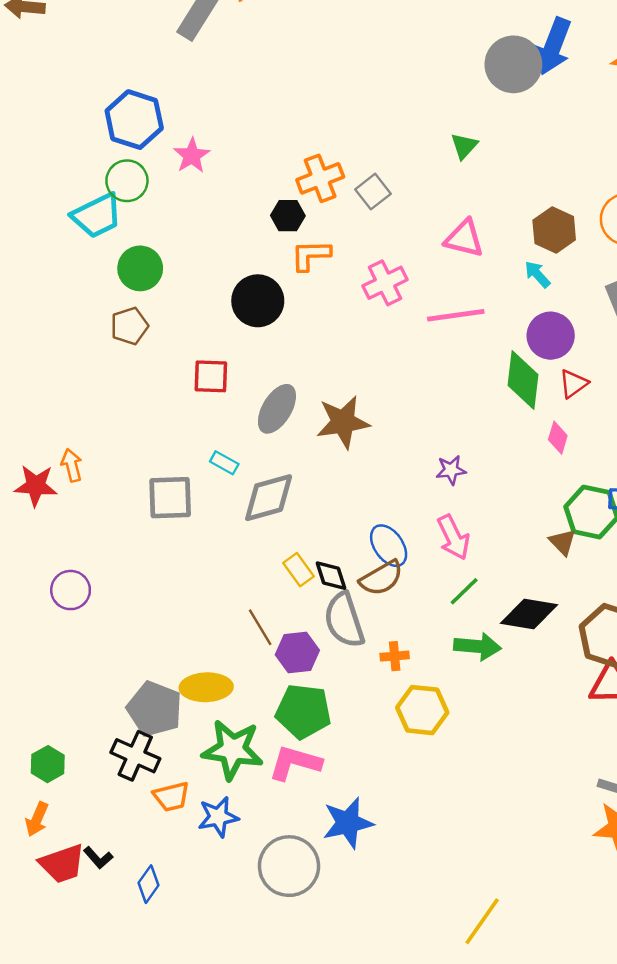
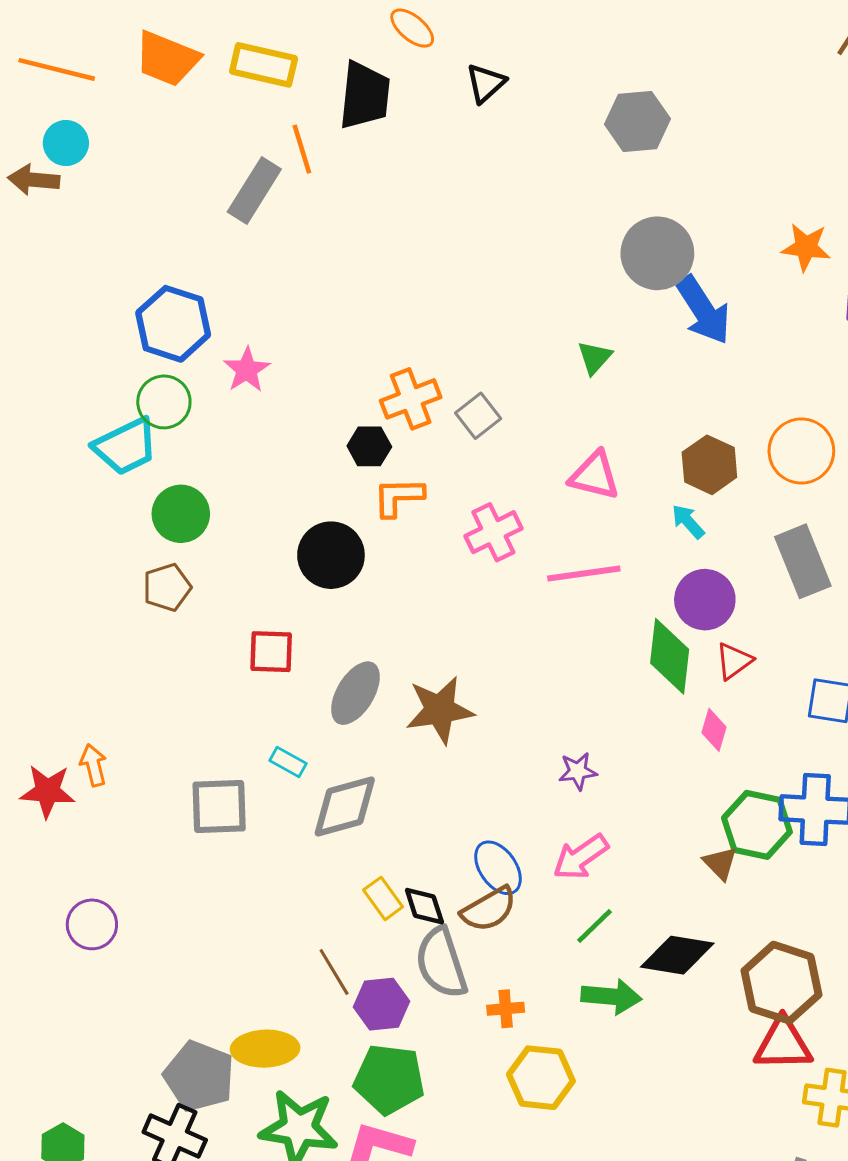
blue arrow: (553, 46) -> (703, 310), moved, turned -54
pink arrow: (453, 537) -> (581, 857), turned 81

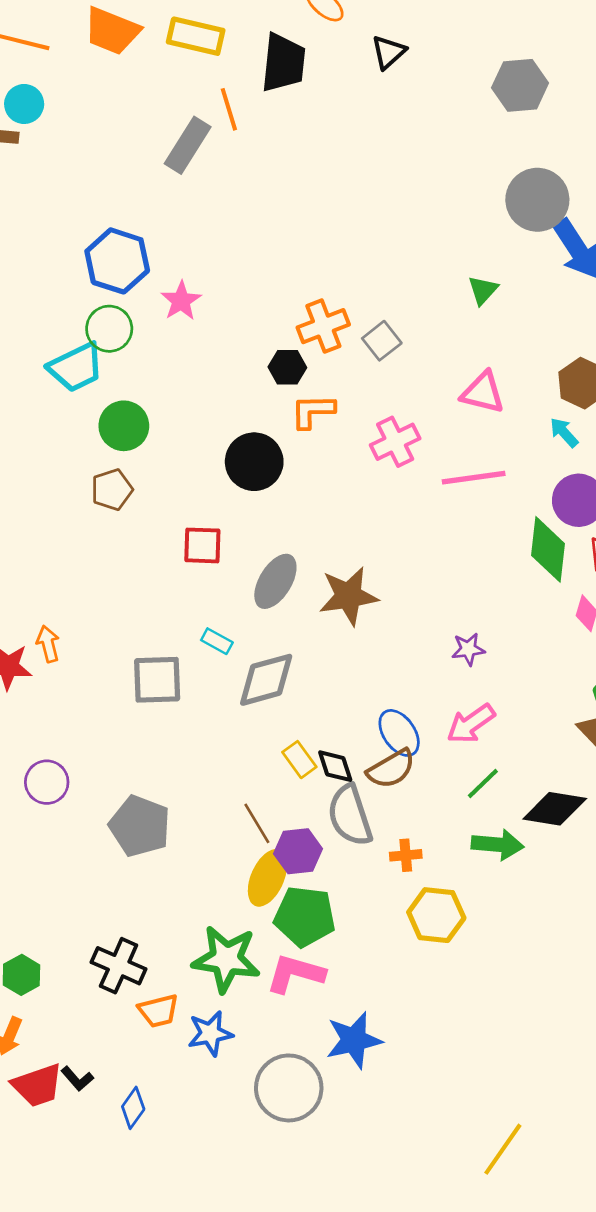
yellow ellipse: (265, 1049) -> (267, 878), moved, turned -64
gray pentagon: (199, 1076) -> (140, 826), moved

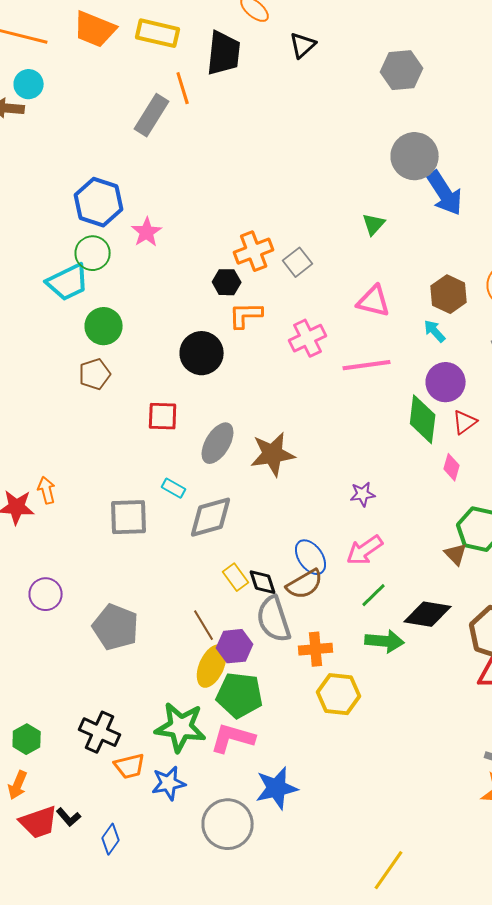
orange cross: (406, 855) -> (316, 649), size x1.4

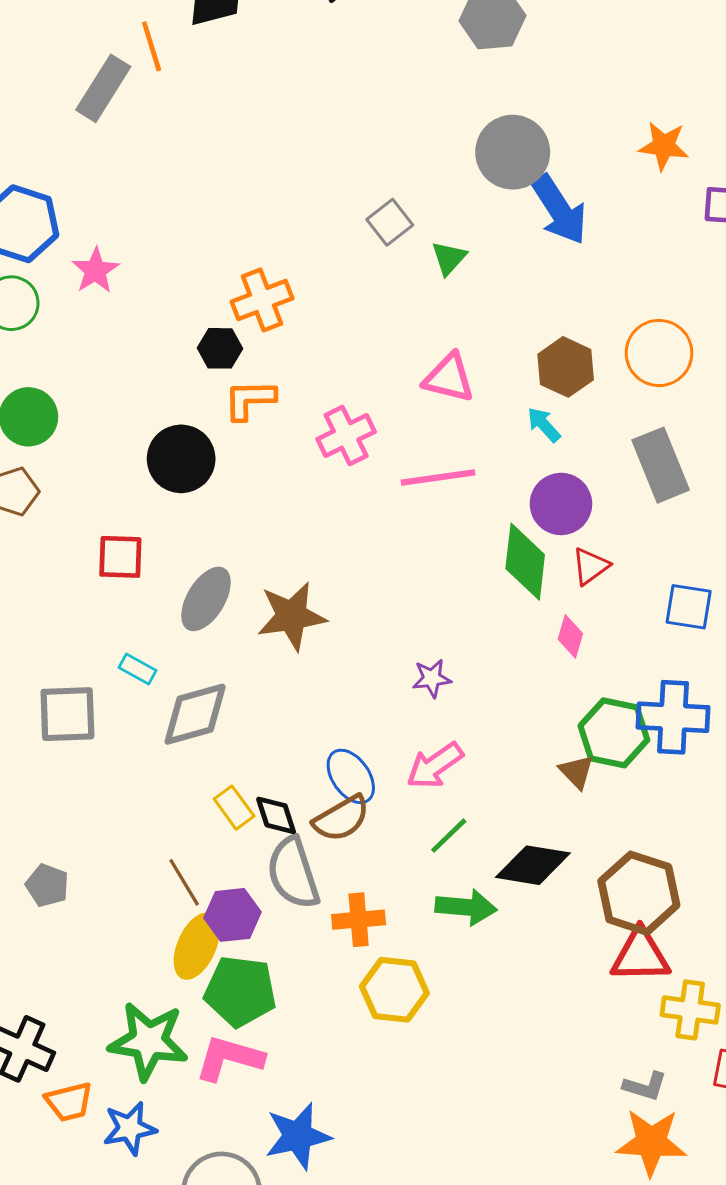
gray square: (298, 262) -> (390, 222), moved
gray pentagon: (116, 627) -> (47, 885), size x0.6

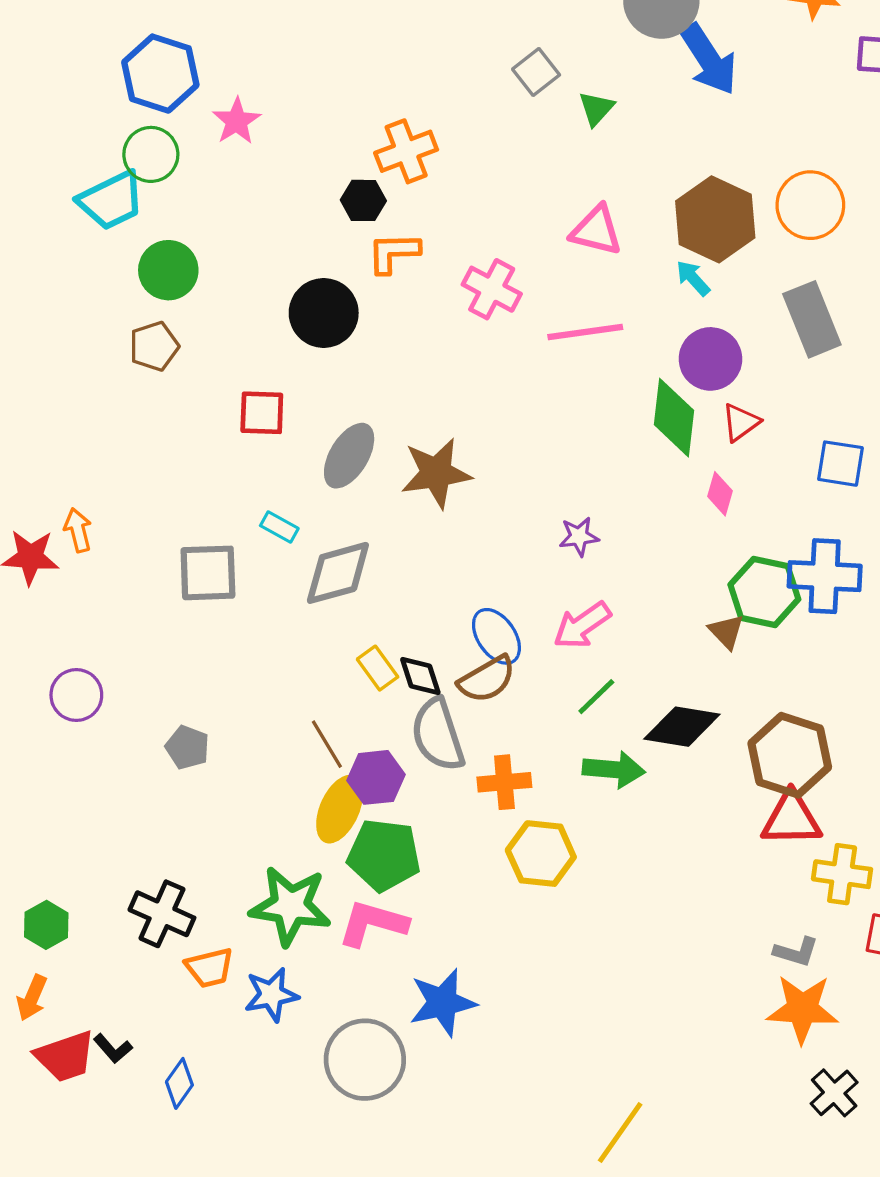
brown hexagon: (566, 367) -> (715, 219), size x1.4
pink cross: (346, 435) -> (492, 289), turned -36

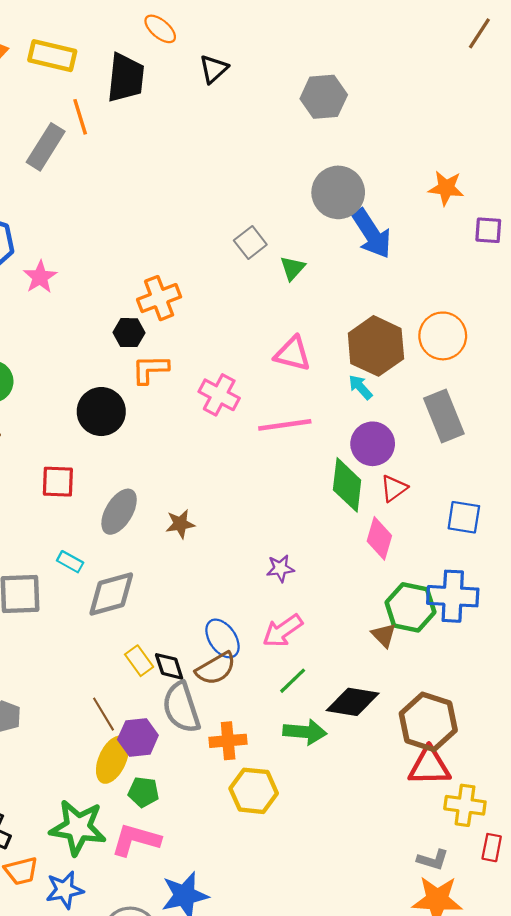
brown star: (436, 473) -> (180, 524), size x0.6
pink diamond: (720, 494) -> (379, 538), size x1.4
green pentagon: (384, 855) -> (144, 792), size x0.6

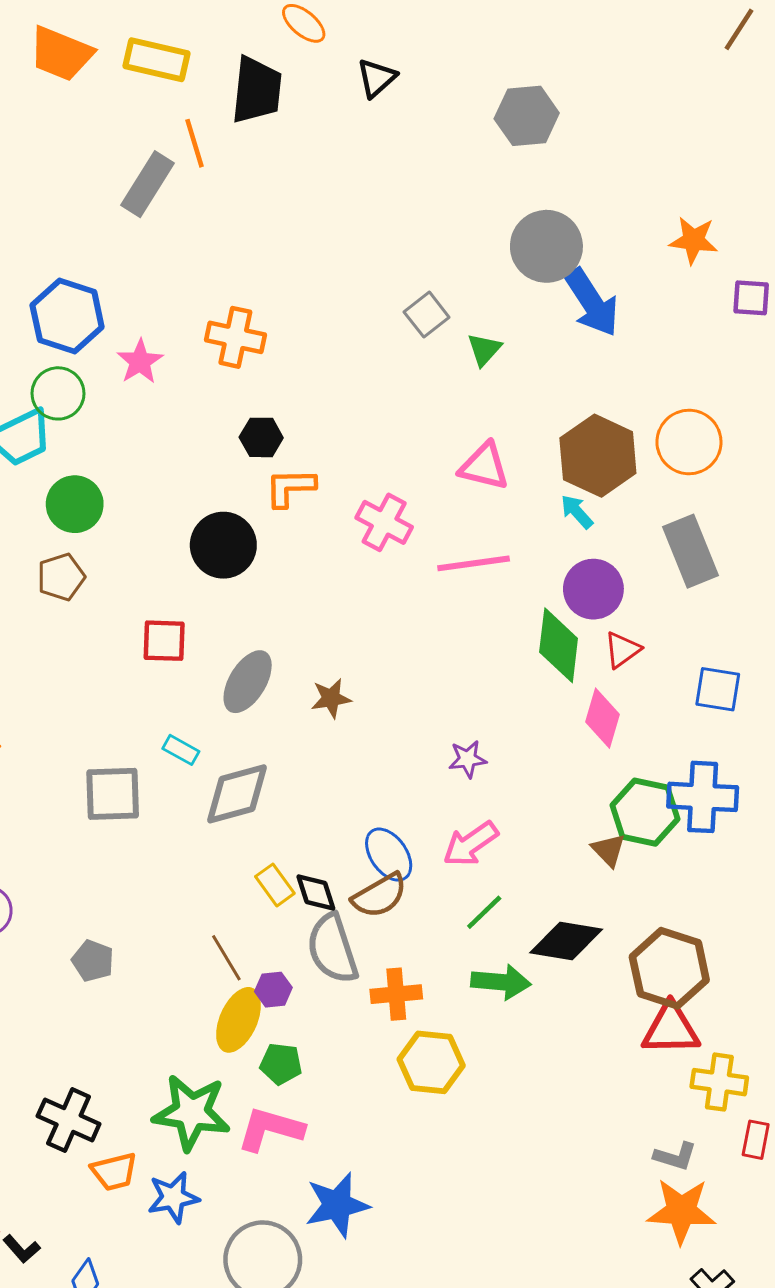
orange cross: (159, 298) -> (235, 337), moved, turned 33
purple hexagon: (138, 737) -> (273, 990), size x0.7

